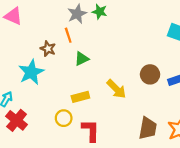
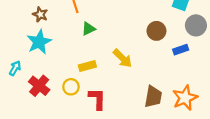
brown star: (48, 49) -> (40, 14), moved
brown circle: (150, 74) -> (156, 31), moved
red cross: (17, 120) -> (39, 86), moved

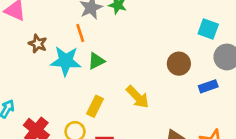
cyan star: (39, 42) -> (66, 61), moved, turned 30
yellow rectangle: (87, 66) -> (95, 106), turned -49

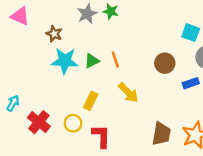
orange line: (80, 33) -> (115, 60), moved
brown star: (38, 44) -> (54, 34), moved

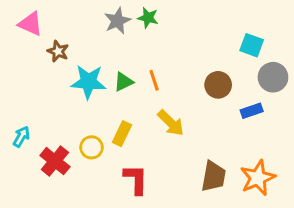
brown star: (54, 34) -> (58, 51), moved
yellow circle: (73, 123) -> (92, 147), moved

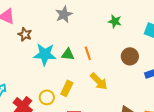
green star: (148, 18) -> (115, 21), moved
green triangle: (124, 82) -> (68, 54), turned 32

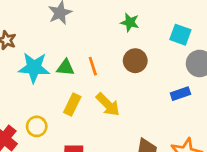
brown circle: (130, 56) -> (135, 61), moved
yellow rectangle: (67, 88) -> (72, 105), moved

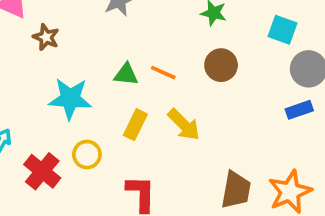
orange line: (93, 66) -> (163, 73), turned -48
cyan star: (34, 68) -> (70, 99), moved
blue rectangle: (180, 94) -> (299, 110), moved

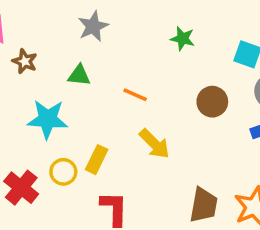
brown circle: (221, 65) -> (212, 102), moved
green triangle: (126, 74) -> (79, 75), moved
yellow rectangle: (135, 125) -> (97, 160), moved

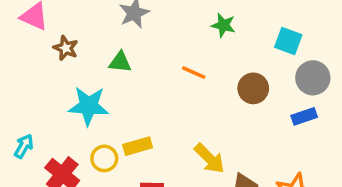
orange line: (135, 95) -> (194, 73), moved
yellow arrow: (154, 144) -> (209, 158), moved
yellow rectangle: (97, 160) -> (138, 146), turned 48

